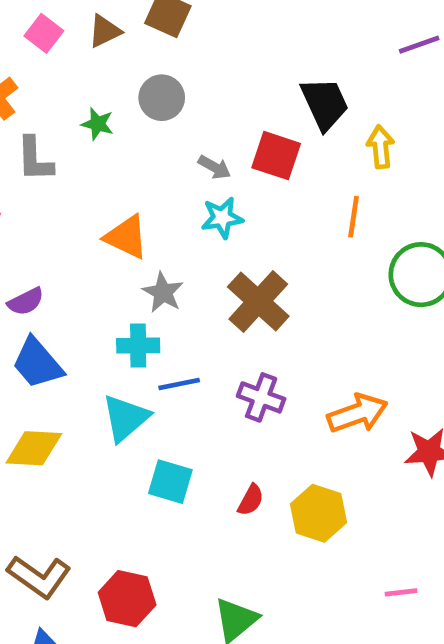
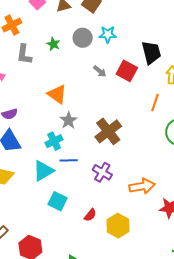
cyan star: (222, 218) -> (108, 34), moved
cyan cross: (138, 346) -> (54, 141), turned -36

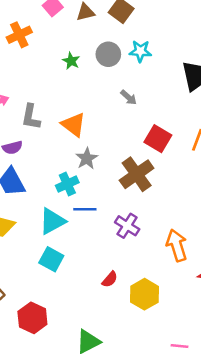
gray L-shape: (24, 54) -> (31, 117), moved
red square: (127, 71) -> (158, 139), moved
orange arrow: (142, 186) -> (177, 245), turned -100
cyan square: (58, 201) -> (51, 259), moved

